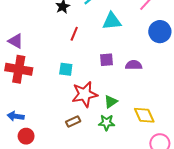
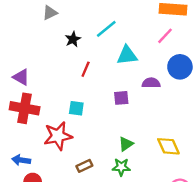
purple semicircle: (134, 65) -> (151, 83), moved
red star: (85, 94) -> (58, 136), moved
yellow diamond: (144, 115) -> (168, 146), moved

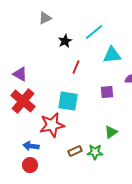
red cross: (25, 108) -> (23, 101), turned 30
cyan square: (76, 108) -> (68, 101), size x1.5
blue arrow: (21, 160) -> (31, 146), moved
green star: (121, 167) -> (95, 152), moved

